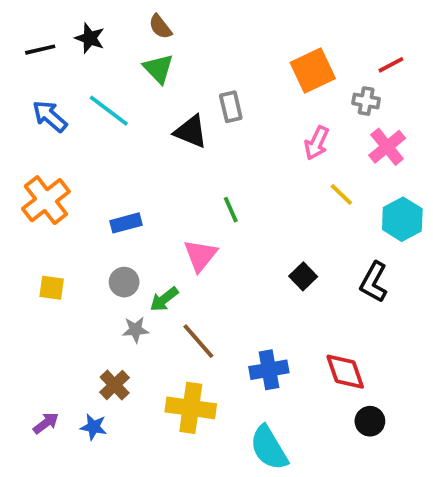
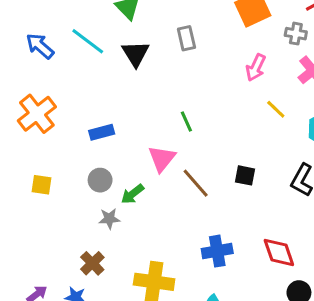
black triangle: (191, 132) -> (136, 54), moved, turned 36
black square: (303, 276) -> (245, 175), turned -35
brown line: (198, 341) -> (196, 183), moved

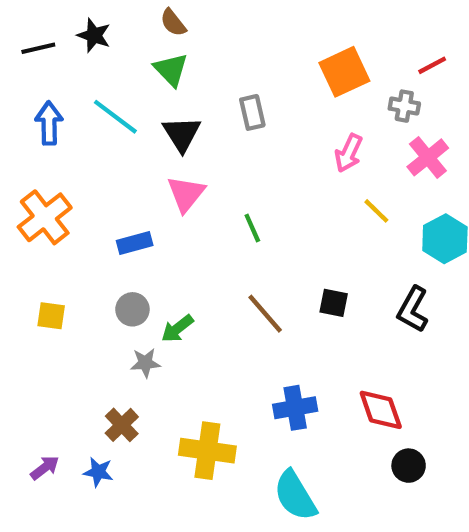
blue arrow: (40, 46) -> (49, 123), turned 48
pink triangle: (162, 159) -> (186, 194), moved

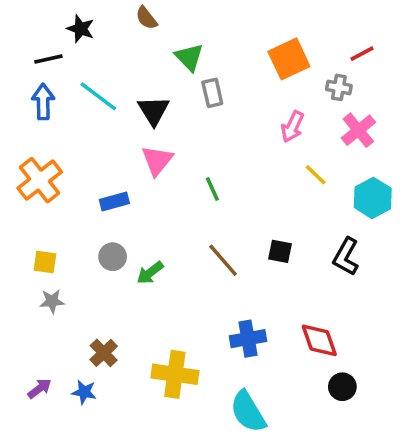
black line: (38, 48) -> (48, 59), moved
green triangle: (171, 70) -> (189, 57), moved
gray star: (145, 363) -> (52, 301), moved

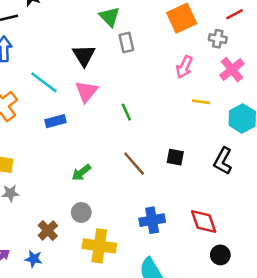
cyan line: (98, 96) -> (44, 82), moved
yellow line: (316, 175) -> (201, 102), turned -36
gray circle: (113, 257) -> (81, 212), moved

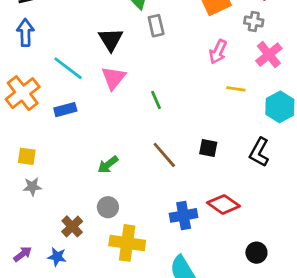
blue rectangle: (55, 121) -> (65, 110), moved
red diamond: (204, 221) -> (223, 204), moved, turned -36

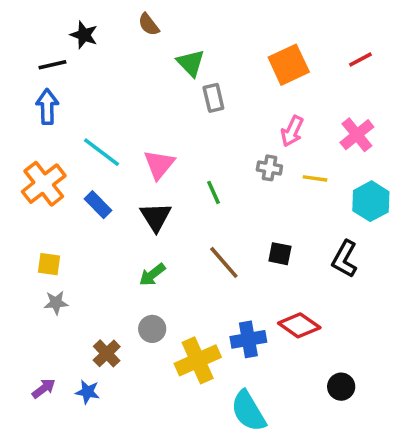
gray cross: (254, 22) -> (269, 168), moved
black triangle: (111, 39) -> (156, 217), moved
blue rectangle: (65, 110) -> (98, 205), turned 60
yellow cross: (127, 243) -> (198, 360), moved, turned -32

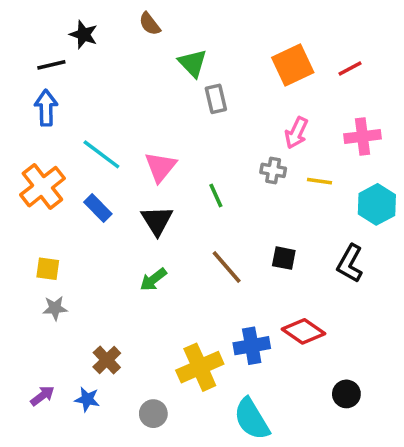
red line: (360, 59) -> (350, 69), moved
pink cross: (357, 135) -> (363, 136), turned 32
gray circle: (152, 329) -> (153, 414), moved

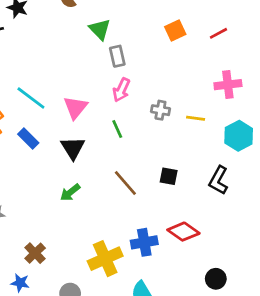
orange square: (293, 65) -> (175, 31), size x0.7
pink arrow: (296, 133) -> (121, 90), moved

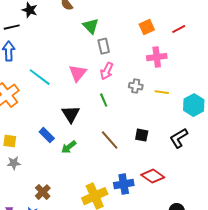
pink cross: (228, 85) -> (157, 57), moved
pink triangle: (75, 107) -> (78, 73), moved
blue rectangle: (28, 138) -> (47, 135), moved
black L-shape: (218, 180) -> (179, 138), turned 30

